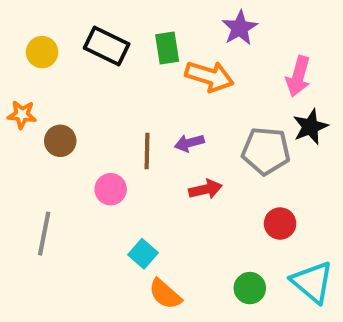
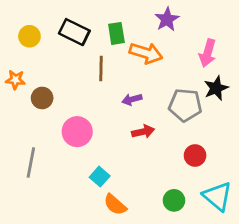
brown line: (147, 151) -> (101, 69), moved
pink circle: (111, 189) -> (77, 132), size x1.4

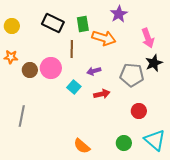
yellow circle: (29, 36) -> (12, 26), moved
pink arrow: (208, 53) -> (148, 38), turned -36
pink circle: (77, 132) -> (51, 68), moved
cyan square: (100, 177) -> (74, 87), moved

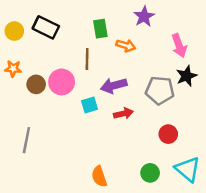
black rectangle: (53, 23) -> (46, 27), moved
orange arrow: (104, 38) -> (126, 46), size x0.7
purple arrow: (94, 71) -> (114, 86), size x1.5
cyan square: (74, 87) -> (89, 105), turned 32
orange semicircle: (82, 146) -> (99, 177), turned 30

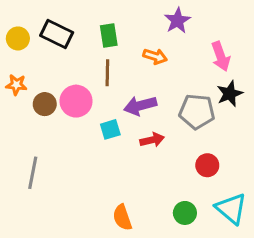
green rectangle: (100, 29) -> (109, 35), moved

